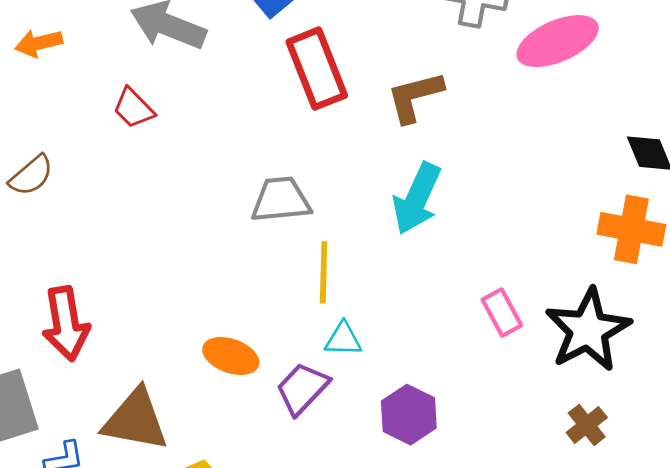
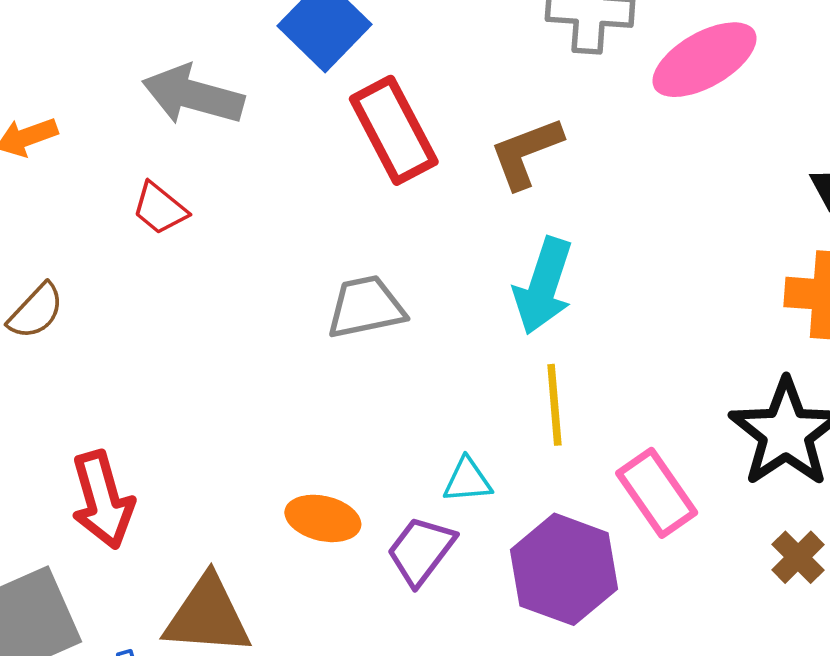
yellow line: (324, 272) -> (554, 405), moved
pink rectangle: (502, 312) -> (657, 493), moved, size x1.4
purple hexagon: (409, 415) -> (564, 569), size x1.4

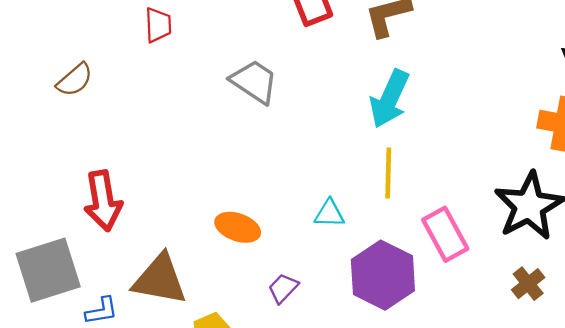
red trapezoid: (160, 209) -> (158, 25), turned -138
gray trapezoid: (366, 307) -> (254, 82), moved, turned 39
purple trapezoid: (421, 551) -> (283, 288), moved, size x0.7

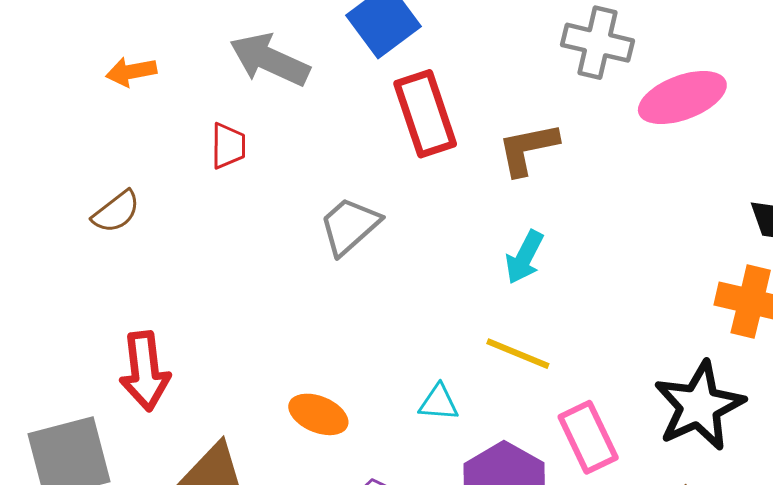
gray trapezoid: (254, 82) -> (350, 226), turned -78
cyan arrow: (390, 99) -> (524, 257), size x0.7
yellow line: (388, 173) -> (518, 354), turned -72

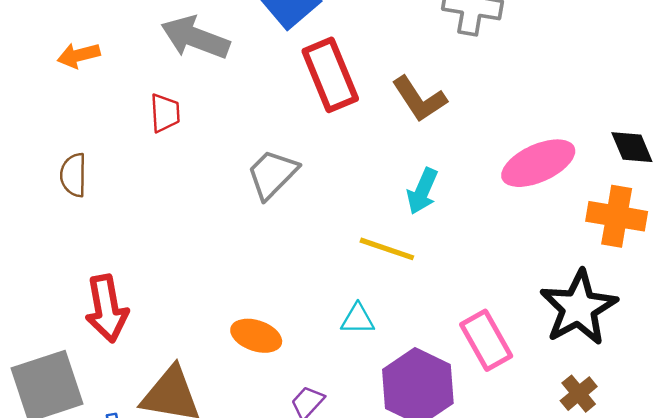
pink ellipse: (682, 97) -> (538, 163), moved
brown L-shape: (528, 149) -> (419, 99), turned -108
brown semicircle: (116, 212) -> (73, 175), turned 132
yellow line: (518, 354) -> (387, 249), moved

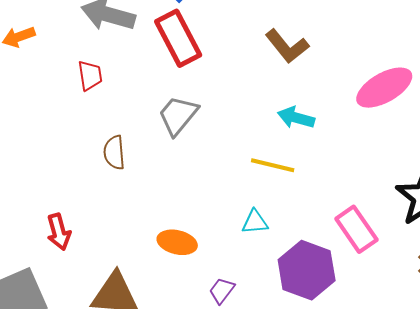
red rectangle: (330, 75) -> (178, 38), moved
brown semicircle: (73, 175) -> (114, 152), moved
cyan arrow: (422, 191) -> (296, 118), turned 87
red arrow: (107, 308) -> (59, 232), size x0.7

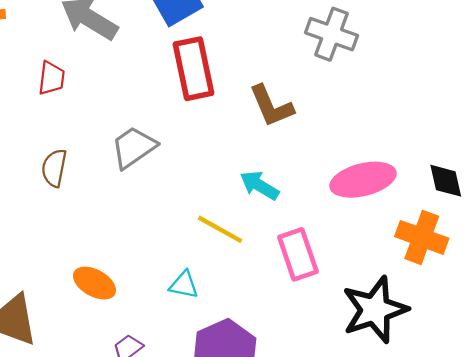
red rectangle: (178, 38) -> (194, 69), moved
pink rectangle: (356, 229) -> (298, 254), moved

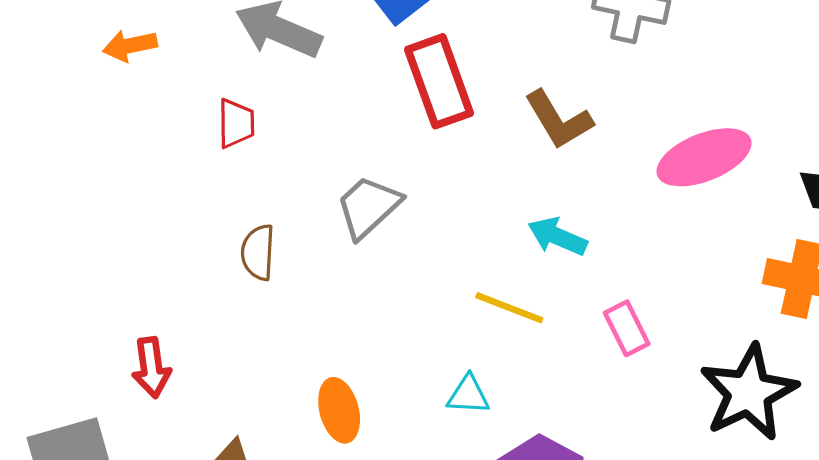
pink ellipse: (363, 180) -> (704, 157), moved
pink rectangle: (298, 254) -> (627, 328), size x0.7
orange ellipse: (94, 283) -> (339, 410), turned 54

